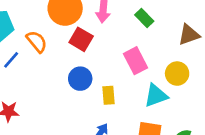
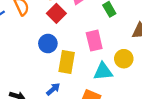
yellow rectangle: (109, 95) -> (67, 62), size x1.5

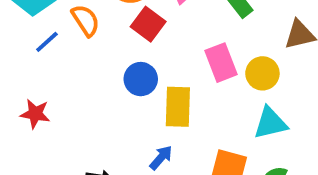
yellow circle: (124, 59) -> (262, 73), moved
cyan triangle: (103, 71) -> (270, 123), moved

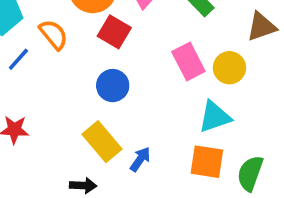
yellow rectangle: (178, 107) -> (102, 142), moved, turned -36
cyan triangle: (270, 123) -> (215, 117), moved

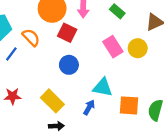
cyan triangle: (215, 117) -> (103, 87), moved, turned 35
yellow rectangle: (102, 142) -> (52, 101), moved

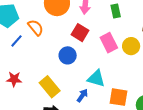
green rectangle: (117, 11) -> (116, 11), turned 32
red square: (67, 33) -> (80, 33), moved

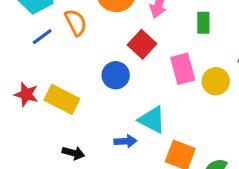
yellow rectangle: (50, 87) -> (62, 99), moved, turned -35
blue arrow: (82, 96) -> (125, 141), turned 40

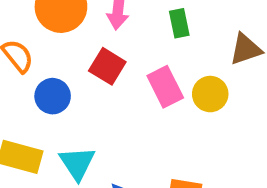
blue circle: (116, 75) -> (53, 96), moved
cyan triangle: (152, 120) -> (77, 163), moved, turned 40

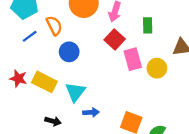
red square: (107, 66) -> (115, 39), moved

